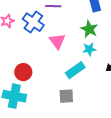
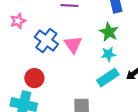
blue cross: (33, 22) -> (46, 41), moved
cyan rectangle: (75, 70) -> (108, 78), moved

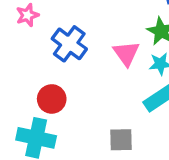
pink triangle: (73, 44) -> (126, 53), moved

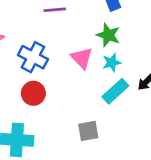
red circle: (52, 99) -> (33, 93), moved

